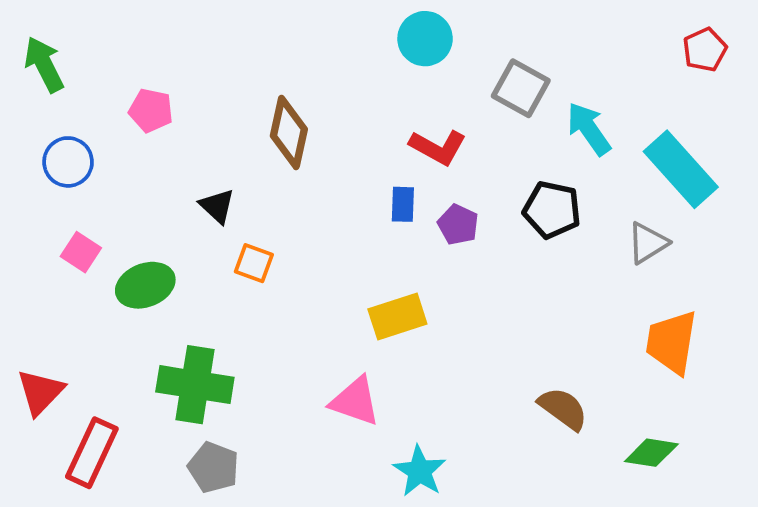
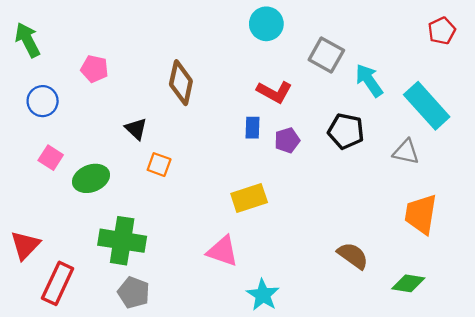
purple pentagon: (458, 224) -> (287, 140), turned 30
gray triangle: (648, 243) -> (406, 152), turned 44

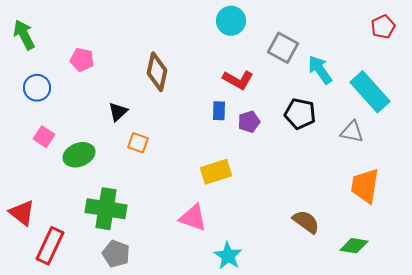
black triangle: (136, 129) -> (118, 112), turned 35
red triangle: (25, 245) -> (22, 213), turned -36

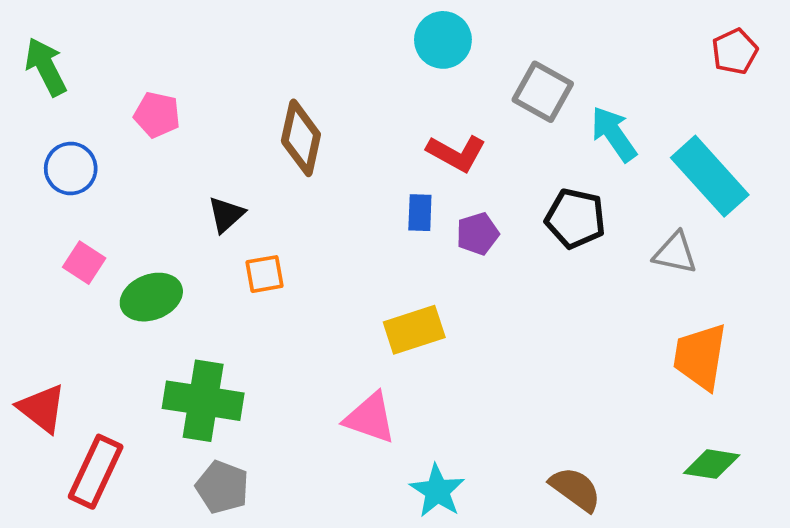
orange square: (138, 143) -> (265, 274), turned -30
brown semicircle: (306, 222) -> (575, 489), moved
green diamond: (354, 246) -> (712, 464), moved

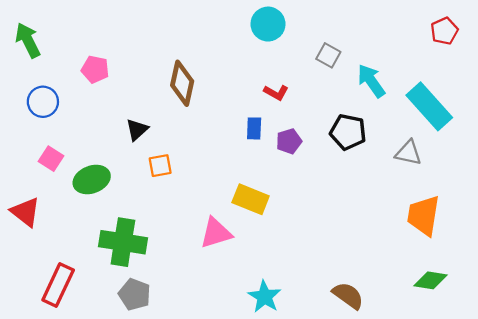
gray square: (543, 92) -> (328, 55), size x0.7
red L-shape: (456, 153) -> (276, 92), size x0.7
yellow rectangle: (414, 330) -> (251, 199), turned 40
red triangle: (42, 408) -> (26, 212), moved
pink triangle: (370, 418) -> (216, 233), moved, turned -36

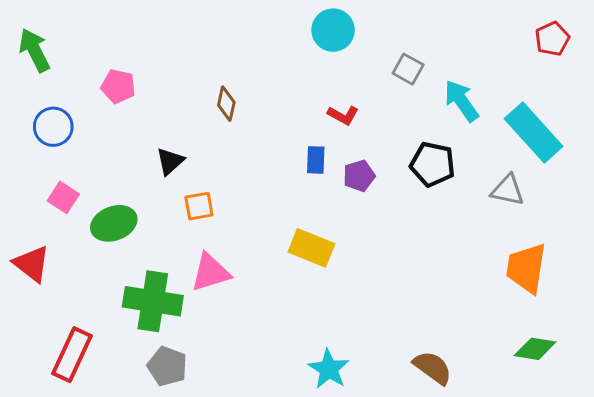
brown diamond: (182, 83) -> (226, 104), size x0.6
pink triangle: (216, 233) -> (210, 272), moved

